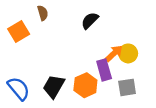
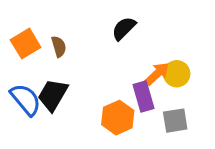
brown semicircle: (43, 13) -> (59, 47), moved
black trapezoid: (54, 86) -> (53, 95), moved
blue semicircle: (19, 89) -> (26, 99), moved

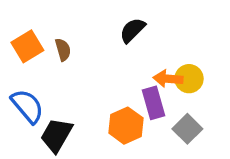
orange arrow: (157, 74) -> (168, 79), turned -132
black trapezoid: (53, 95) -> (56, 135), moved
gray square: (175, 121) -> (187, 129), turned -36

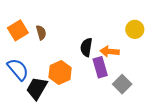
black semicircle: (132, 30) -> (86, 47), moved, turned -36
yellow circle: (189, 79) -> (135, 29), moved
orange hexagon: (126, 126) -> (60, 73), moved

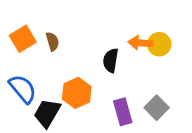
yellow circle: (135, 29) -> (159, 44), moved
orange arrow: (110, 51) -> (140, 43), moved
purple rectangle: (100, 67) -> (123, 112), moved

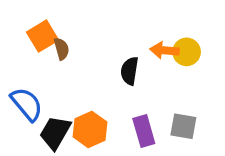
orange square: (23, 39) -> (43, 36), moved
orange hexagon: (77, 93) -> (90, 129), moved
gray square: (157, 108) -> (183, 126), turned -35

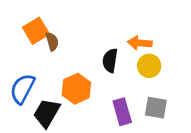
yellow circle: (187, 52) -> (149, 66), moved
blue semicircle: (27, 104) -> (22, 89), turned -112
orange hexagon: (90, 129) -> (76, 89), moved

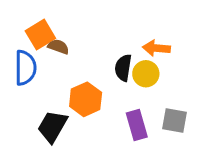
brown semicircle: (52, 42) -> (58, 47), turned -54
yellow circle: (149, 66) -> (146, 74), moved
blue semicircle: (22, 89) -> (25, 68), moved, turned 152

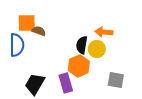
orange square: (40, 35) -> (27, 23), turned 30
orange hexagon: (86, 99) -> (79, 66), moved
purple rectangle: (137, 125) -> (66, 83), moved

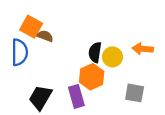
orange square: (27, 23) -> (31, 27), turned 30
orange arrow: (104, 32) -> (143, 49), moved

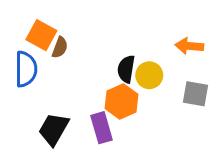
brown semicircle: (45, 36) -> (60, 47), turned 91
orange arrow: (143, 49) -> (189, 46), moved
gray square: (135, 93) -> (196, 94), moved

